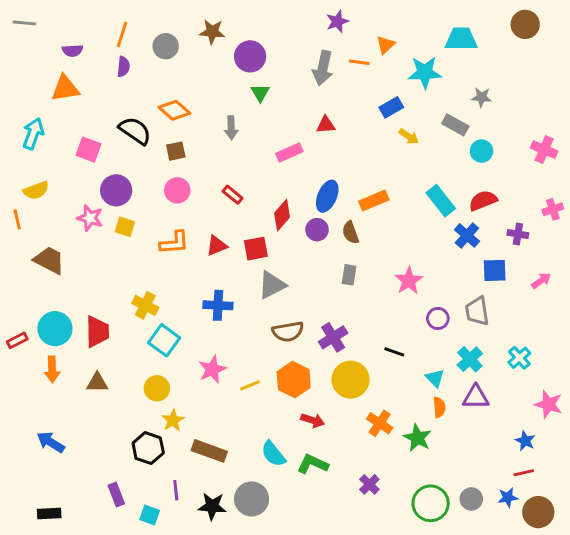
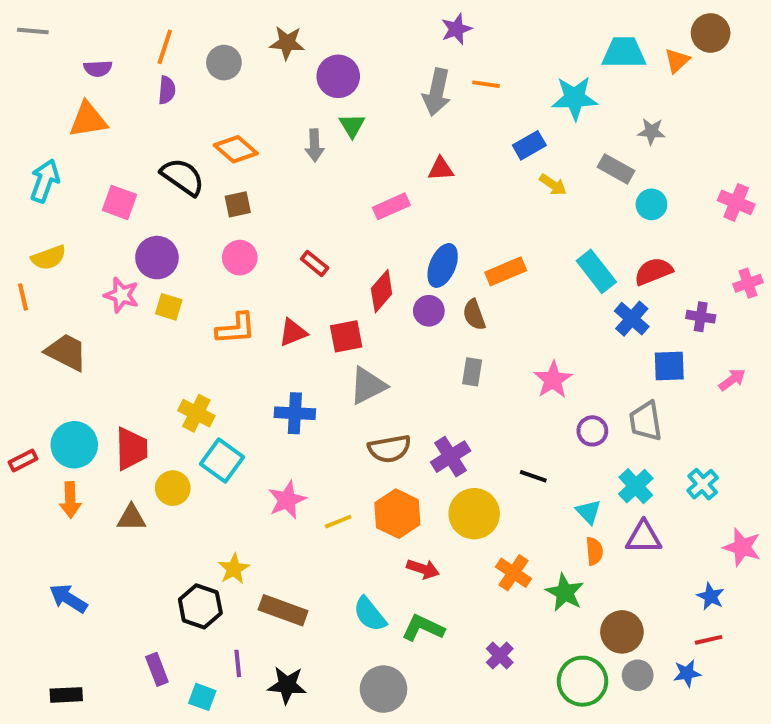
orange triangle: (385, 45) -> (677, 61), moved
gray arrow: (231, 128) -> (315, 145), moved
yellow circle: (157, 388) -> (173, 488), moved
gray circle: (252, 499) -> (384, 689), moved
brown circle: (538, 512) -> (622, 632), moved

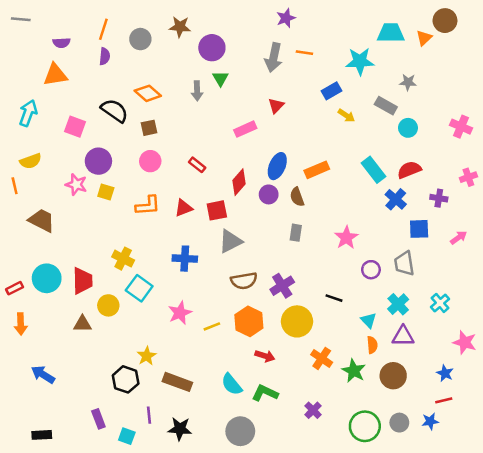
red triangle: (441, 169) -> (276, 106), turned -42
orange arrow: (70, 500) -> (21, 324), moved
brown circle: (622, 632) -> (393, 376), moved

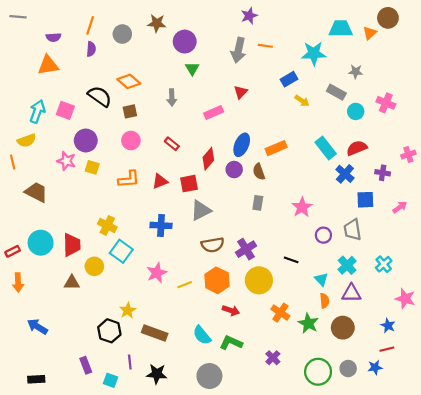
gray arrow: (197, 91) -> (172, 97), moved
cyan arrow: (28, 113) -> (37, 111), moved
pink cross: (461, 127) -> (386, 103), moved

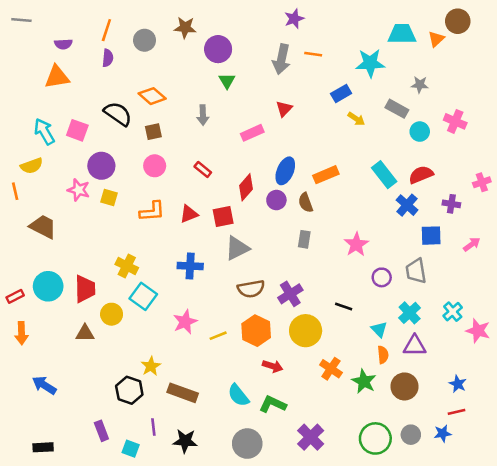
cyan arrow: (37, 111) -> (44, 132), turned -50
pink star: (405, 299) -> (478, 331), moved
purple cross: (273, 358) -> (311, 437), moved, size x1.5

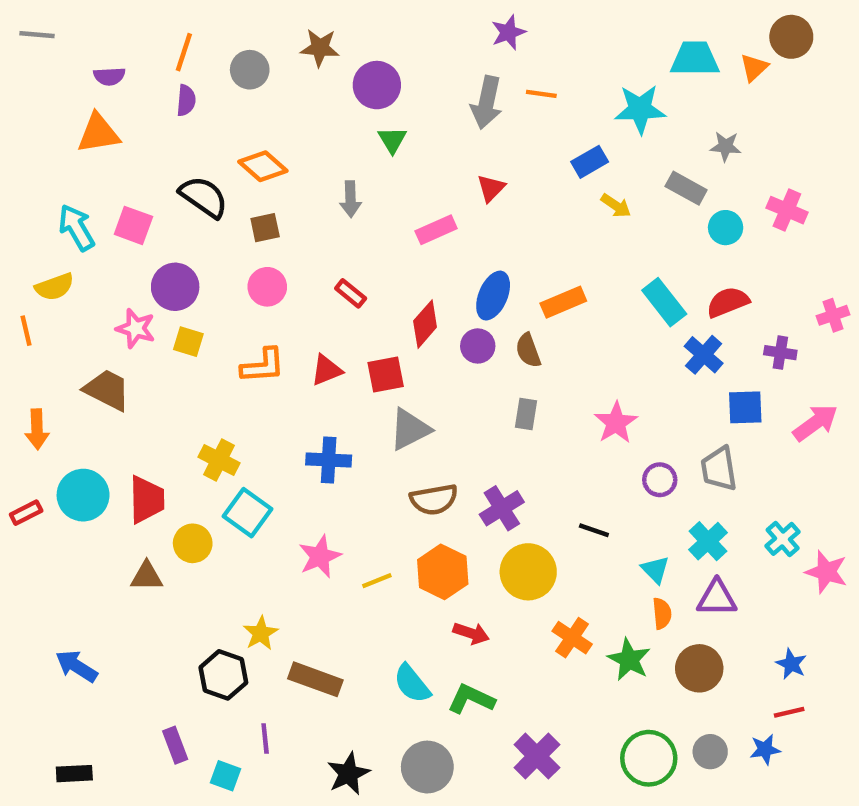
brown trapezoid: (43, 227) -> (107, 390), moved
pink arrow: (472, 244) -> (815, 423), size x1.5
orange arrow: (21, 333) -> (37, 429), moved
black star: (185, 441) -> (348, 774), moved, turned -30

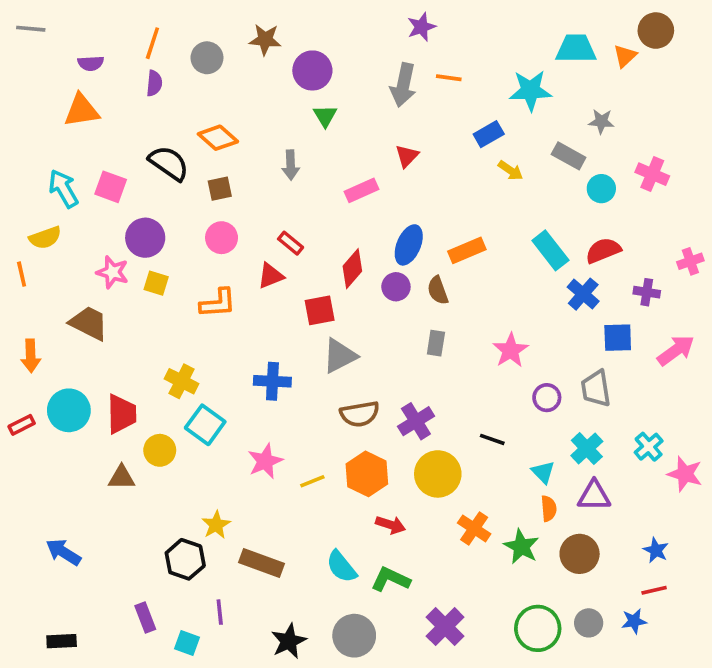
red triangle: (326, 370) -> (271, 276), moved

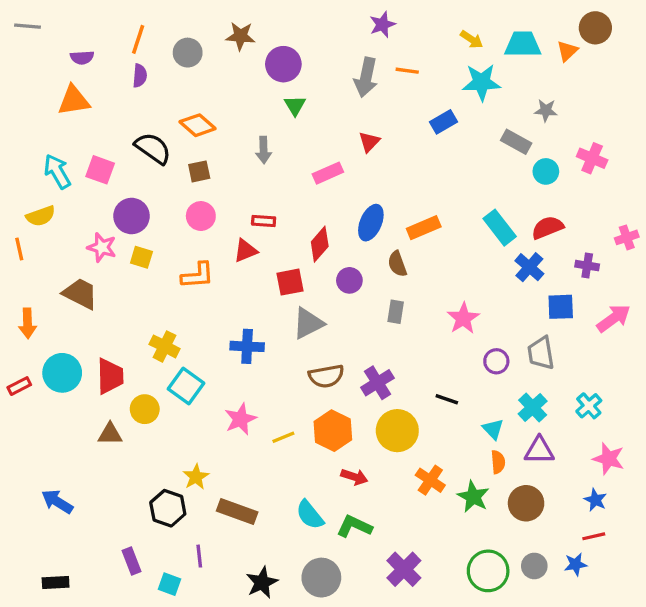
yellow arrow: (510, 170) -> (472, 39), moved
red rectangle: (291, 243) -> (264, 221), turned -35
purple circle: (396, 287) -> (349, 280), moved
pink star: (685, 474) -> (609, 459), moved

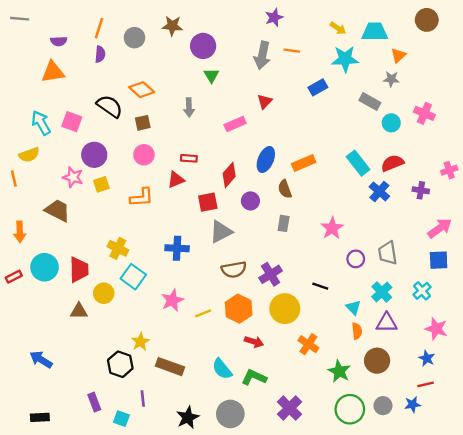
orange triangle: (567, 51) -> (398, 55), moved
yellow square: (141, 257) -> (101, 184), turned -35
blue square: (561, 307) -> (439, 260), moved
green star: (473, 497) -> (339, 371), moved

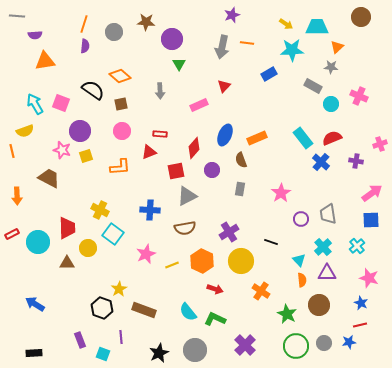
purple semicircle: (59, 41) -> (35, 35), moved
cyan circle: (45, 267) -> (38, 242), moved
brown semicircle: (234, 270) -> (185, 228), moved

